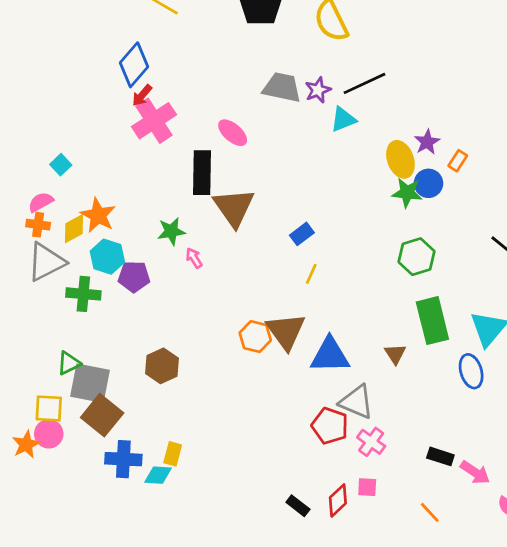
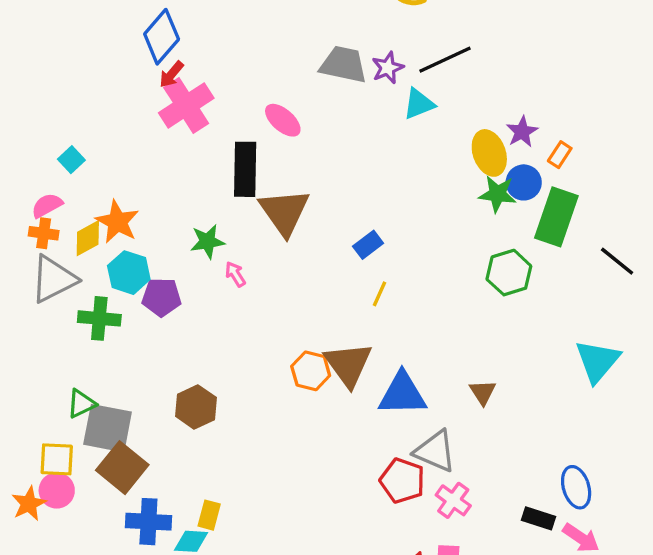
green rectangle: (432, 321) -> (556, 217), moved, turned 33
blue ellipse: (471, 371) -> (576, 487), moved

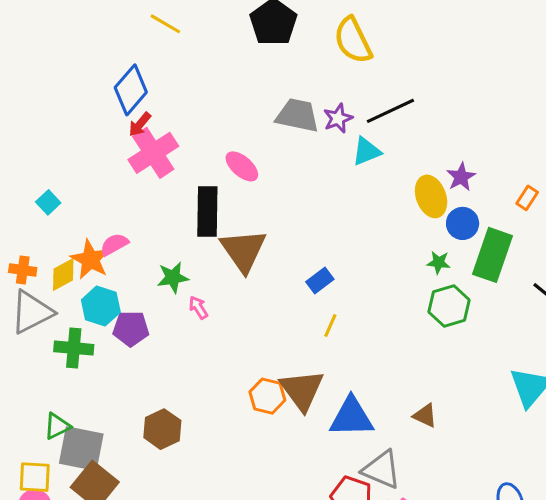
orange rectangle: (560, 155) -> (527, 198), moved
green star: (497, 194) -> (439, 262), moved, size x0.7
pink semicircle: (47, 205) -> (114, 244), moved
brown triangle: (483, 392) -> (425, 416), turned -32

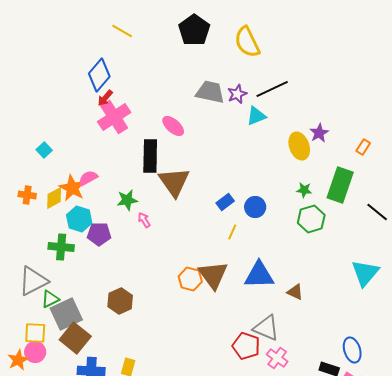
blue circle: (463, 223) -> (255, 207), moved
gray triangle: (32, 312) -> (33, 281), moved
blue triangle: (351, 417) -> (259, 275), moved
gray square: (81, 449) -> (66, 314), turned -36

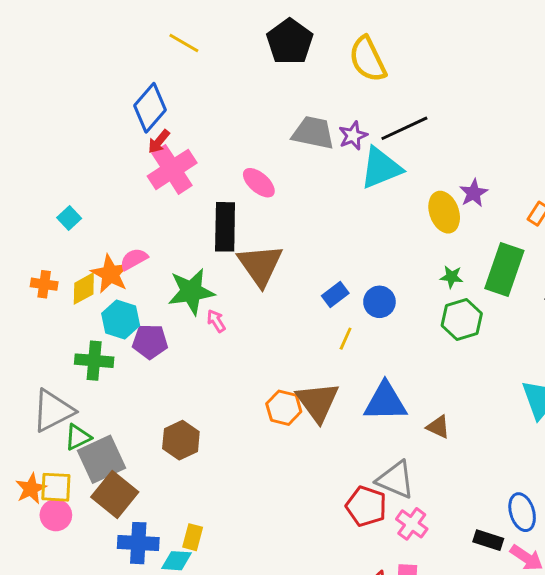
cyan triangle: (256, 116) -> (381, 168), size x1.5
green star: (127, 200) -> (191, 292), size x1.5
orange star: (18, 360) -> (31, 489), moved

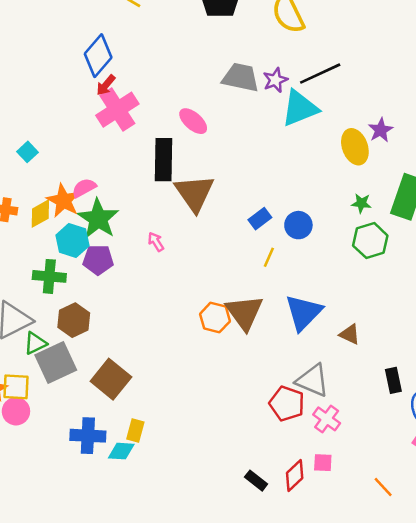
green star: (191, 292) -> (98, 219), moved, turned -30
blue triangle: (385, 402) -> (304, 312), turned -45
brown hexagon: (181, 440) -> (74, 320), moved
brown square: (115, 495) -> (111, 379), moved
black rectangle: (488, 540) -> (393, 380), moved, turned 60

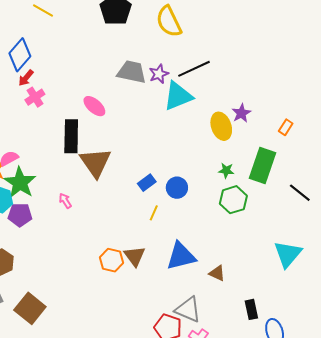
pink cross: (117, 110) -> (35, 97), size x0.6
brown triangle: (244, 312) -> (135, 256), size x0.7
blue triangle: (304, 312) -> (181, 256), turned 32

